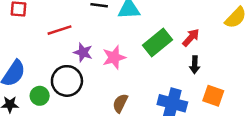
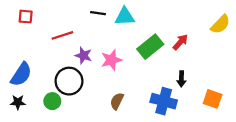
black arrow: (195, 65) -> (181, 79), moved
green circle: (40, 96) -> (52, 101), moved
orange square: (213, 96) -> (213, 99), moved

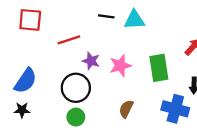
red square: (26, 17) -> (30, 20), size x1.5
green rectangle: (150, 47) -> (159, 68), moved, turned -60
green circle: (52, 101) -> (76, 117), moved

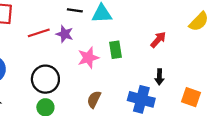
purple star: (91, 61) -> (65, 34), moved
green rectangle: (159, 68) -> (115, 50), moved, size x0.7

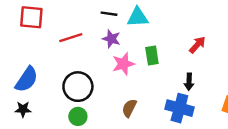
purple star: (65, 34) -> (111, 39), moved
black arrow: (159, 77) -> (189, 82), moved

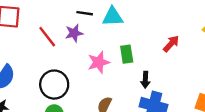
red line: (71, 38) -> (47, 37), turned 70
purple star: (111, 39) -> (74, 33), moved, turned -30
black arrow: (189, 82) -> (145, 80), moved

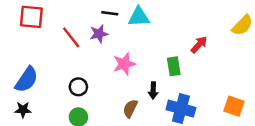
green rectangle: (127, 54) -> (174, 66), moved
black arrow: (145, 80) -> (153, 90), moved
black circle: (54, 85) -> (78, 87), size x0.6

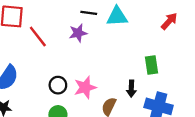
red line: (71, 37) -> (38, 37), moved
red arrow: (199, 45) -> (169, 21), moved
pink star: (124, 64) -> (85, 87), moved

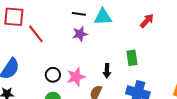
purple star: (78, 33) -> (80, 34), moved
black arrow: (131, 89) -> (107, 71), moved

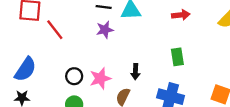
red arrow: (147, 21) -> (181, 15), turned 42
green rectangle: (132, 58) -> (177, 57), moved

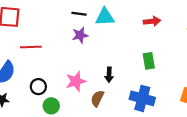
red line: (55, 30) -> (31, 47), moved, turned -54
black circle: (74, 76) -> (38, 87), moved

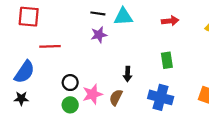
pink star: (76, 81) -> (92, 94), moved
black circle: (38, 87) -> (70, 83), moved

